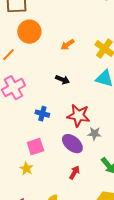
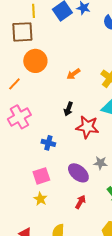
black arrow: (62, 80) -> (68, 109), turned 88
red star: (78, 116) -> (87, 127), moved
yellow star: (26, 169) -> (40, 199), moved

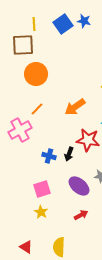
orange arrow: (73, 74) -> (75, 107), moved, size x1.5
orange line: (14, 84) -> (37, 109), moved
black arrow: (68, 109) -> (69, 154), moved
red arrow: (80, 202) -> (81, 215), turned 32

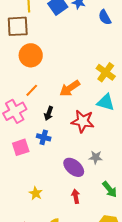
black arrow: (69, 154) -> (49, 113), moved
pink square: (42, 189) -> (21, 147), moved
red arrow: (81, 215) -> (76, 196), turned -72

